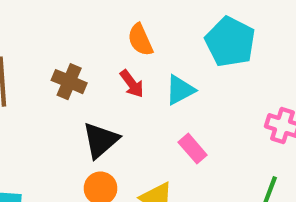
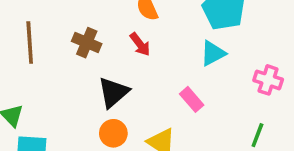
cyan triangle: (180, 90) -> (213, 53), moved

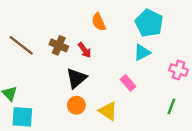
brown line: (30, 43) -> (21, 45), turned -48
red arrow: (140, 44) -> (85, 50), moved

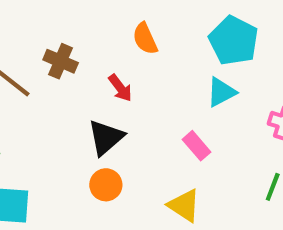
brown cross: (59, 45) -> (61, 61), moved
yellow triangle: (108, 111) -> (184, 205), moved

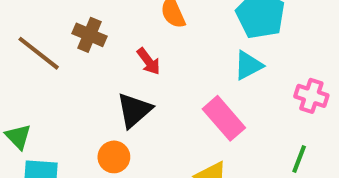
pink rectangle: (197, 146) -> (224, 118), size x1.5
orange circle: (106, 185) -> (114, 157), moved

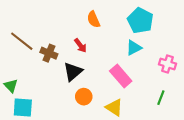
brown cross: (89, 35) -> (49, 53), moved
orange circle: (114, 157) -> (84, 97), moved

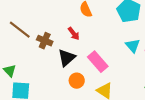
cyan triangle: (134, 48) -> (133, 46), moved, turned -42
pink rectangle: (121, 76) -> (98, 62), moved

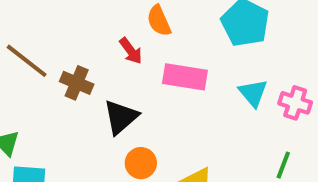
red arrow: (74, 34) -> (131, 51), moved
pink rectangle: (98, 62) -> (185, 77), moved, turned -40

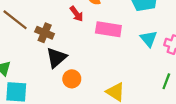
black triangle: (121, 117) -> (56, 58), moved
orange circle: (141, 163) -> (72, 79), moved

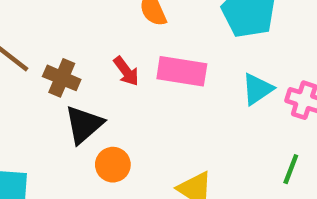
red arrow: (77, 14) -> (126, 71), moved
cyan triangle: (149, 39) -> (257, 89), turned 36

